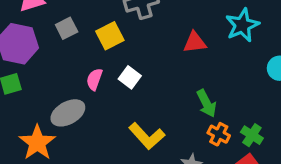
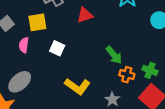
yellow square: (110, 36) -> (37, 22), turned 30
red triangle: (195, 42) -> (85, 15), moved
pink semicircle: (94, 79) -> (24, 45), moved

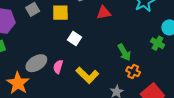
pink semicircle: (24, 45) -> (58, 67), moved
green cross: (150, 70) -> (158, 43), moved

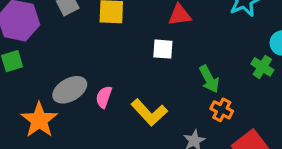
white square: (75, 38) -> (163, 49), moved, turned -32

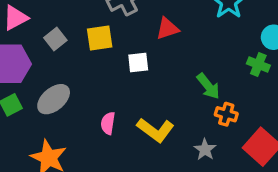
white square: (163, 49) -> (138, 62), moved
gray ellipse: (70, 90) -> (54, 99), moved

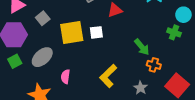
yellow square: (100, 38) -> (72, 32), moved, size x1.4
pink semicircle: (108, 123) -> (65, 77), moved
yellow L-shape: (155, 130) -> (108, 76), turned 100

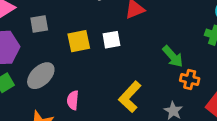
gray square: (43, 18) -> (39, 24), turned 32
yellow square: (72, 32) -> (79, 41), size x0.7

